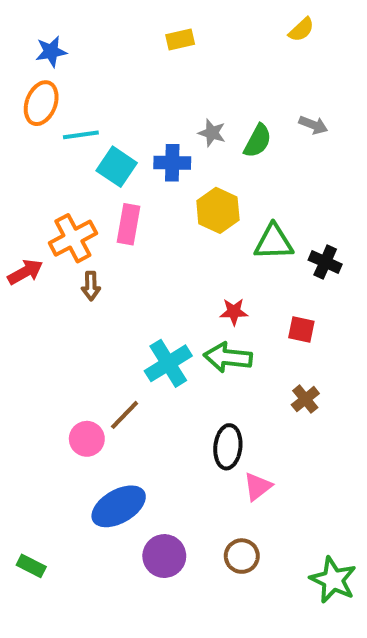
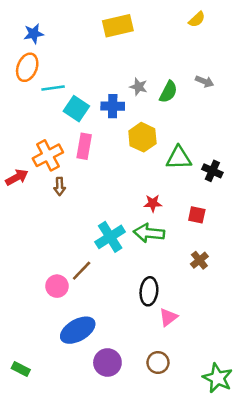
yellow rectangle: (180, 40) -> (118, 26), size x1.6

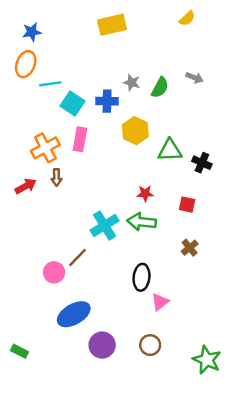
red arrow: (17, 177) -> (26, 186), moved

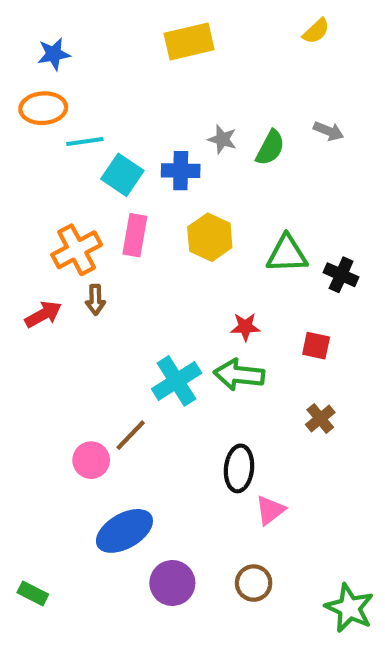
orange ellipse: (26, 64) -> (43, 108), turned 65
yellow hexagon: (135, 131) -> (210, 237), moved

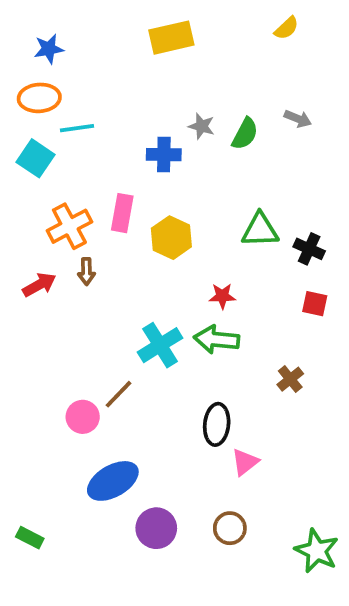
cyan square: (122, 175) -> (35, 158), moved
yellow hexagon: (210, 237) -> (171, 238), moved
red square: (316, 346) -> (315, 304), moved

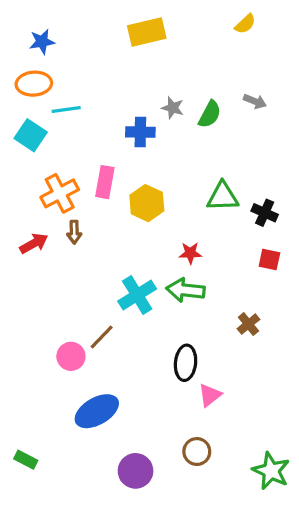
purple circle: (156, 528) -> (136, 471), moved

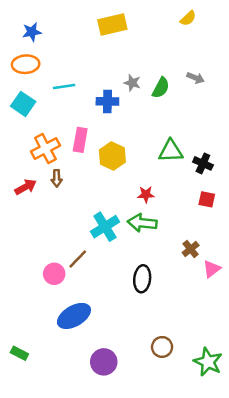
cyan line: (66, 109) -> (64, 87), moved
pink triangle: (210, 395) -> (212, 269), moved
brown circle: (197, 452) -> (162, 347), moved

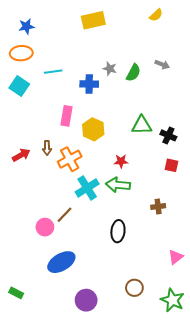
orange cross: (45, 149) -> (70, 159), moved
brown cross: (191, 249) -> (158, 206), turned 32
pink triangle: (212, 269) -> (176, 257), moved

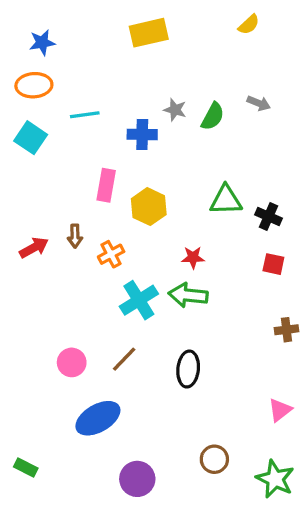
orange cross: (70, 159) -> (111, 254), size x0.7
brown cross: (158, 206) -> (287, 330), moved
brown line: (64, 215) -> (124, 359), moved

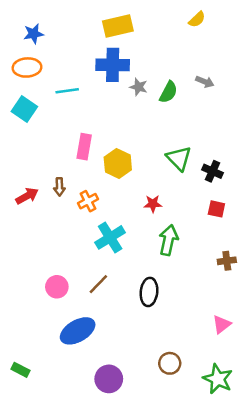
blue cross: (142, 134) -> (113, 65), moved, size x1.4
green triangle: (226, 200) -> (179, 158), turned 48
green arrow: (188, 295) -> (168, 240), moved, turned 96

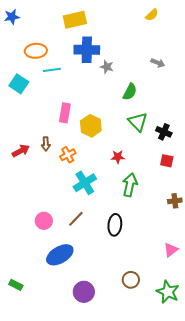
yellow rectangle: (118, 26) -> (75, 20), moved
blue star: (33, 34) -> (12, 17), moved
orange ellipse: (27, 67) -> (36, 51), moved
green semicircle: (168, 92) -> (130, 92), moved

